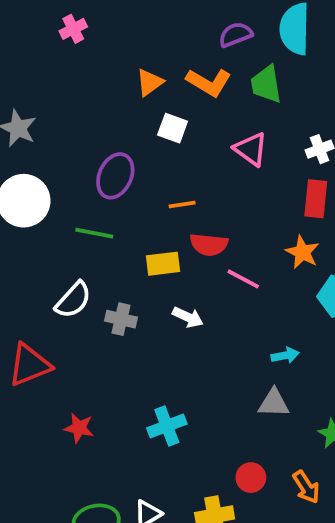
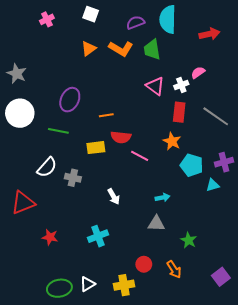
white square: (173, 128) -> (91, 14), moved
pink triangle: (251, 149) -> (155, 86), moved
white arrow: (188, 317) -> (114, 197), moved, turned 35

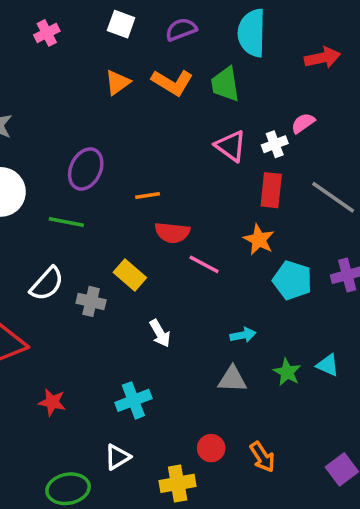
purple semicircle: (135, 22) -> (181, 29), moved
yellow rectangle: (96, 148) -> (130, 275), moved, turned 48
cyan triangle: (213, 185) -> (328, 365), moved, turned 40
green star: (189, 240) -> (287, 372), moved
white triangle: (88, 284) -> (118, 457), moved

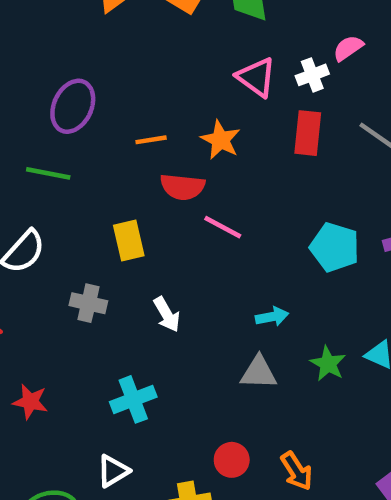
orange star: (259, 240) -> (220, 140), moved
yellow rectangle: (130, 275) -> (129, 241), turned 36
gray cross: (91, 301) -> (88, 303), moved

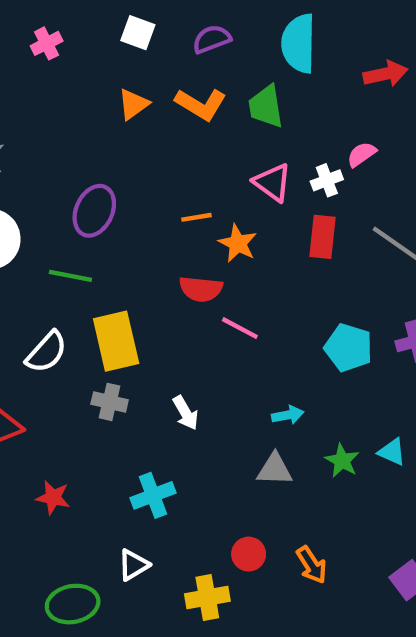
orange line: (151, 140) -> (196, 217), moved
yellow rectangle: (129, 241) -> (116, 341), moved, size x1.5

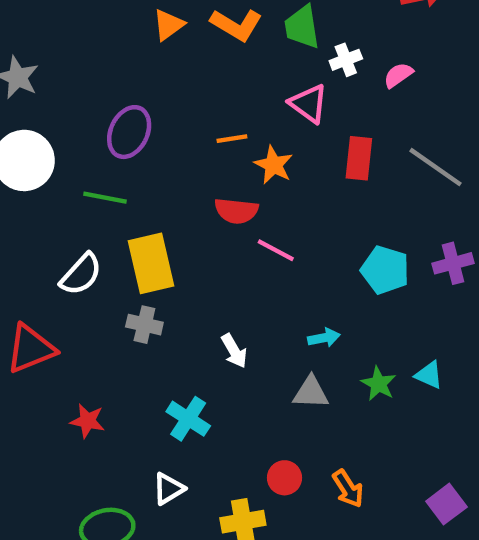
white cross: (327, 180) -> (346, 60), moved
white arrow: (186, 413) -> (234, 351), moved
cyan cross: (153, 495) -> (188, 419), turned -36

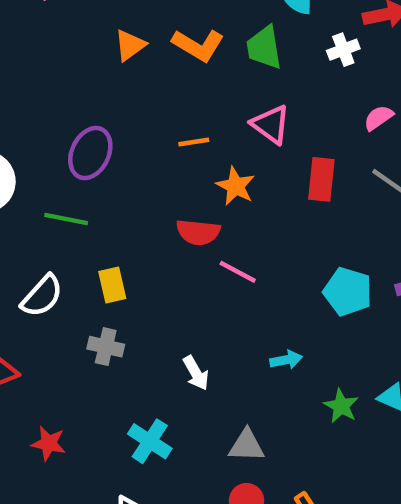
white cross: (346, 60) -> (343, 50), moved
pink semicircle: (398, 75) -> (379, 118), moved
orange line: (232, 139) -> (194, 142), moved
yellow rectangle: (151, 263) -> (112, 285), size x0.6
gray triangle: (311, 392) -> (247, 446), moved

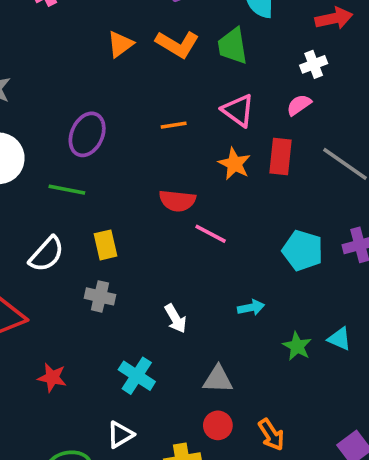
white cross: (343, 50) -> (314, 64), moved
pink semicircle: (379, 118) -> (299, 105), moved
orange star: (236, 186) -> (234, 164), moved

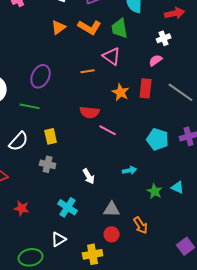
pink triangle: (238, 110) -> (112, 56), moved
orange arrow: (271, 435) -> (141, 225), moved

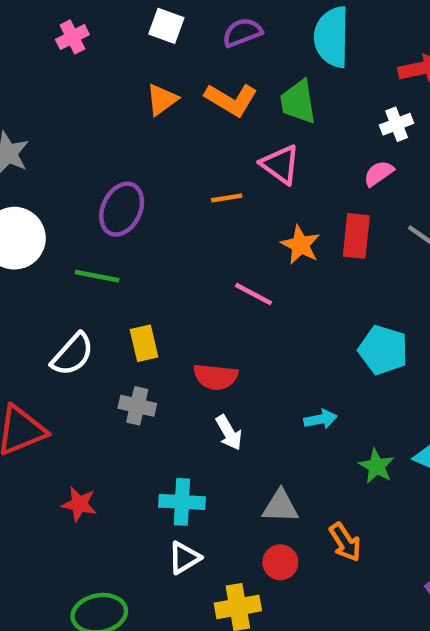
red semicircle: (90, 112) -> (216, 377), moved
pink line: (108, 130) -> (254, 294), moved
cyan cross: (68, 207) -> (182, 502), turned -30
white triangle: (59, 239) -> (184, 558), moved

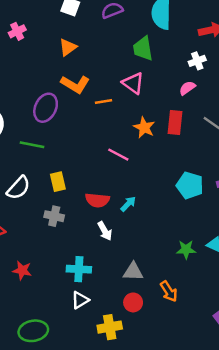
pink cross: (72, 37) -> (17, 31), moved
orange L-shape: (231, 100) -> (75, 84), moved
cyan arrow: (321, 419) -> (128, 204), moved, turned -35
green star: (376, 466) -> (186, 249), turned -30

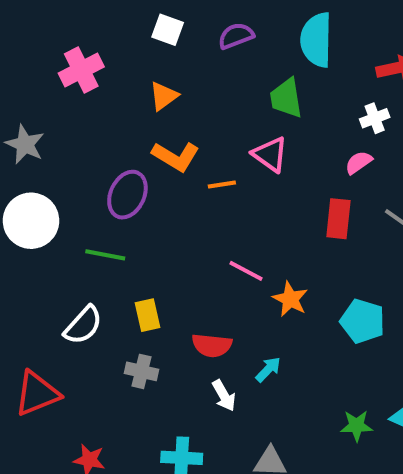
pink cross: (17, 31) -> (81, 70), size x1.5
orange star: (144, 127) -> (290, 299), moved
cyan arrow: (128, 204) -> (268, 369), moved

